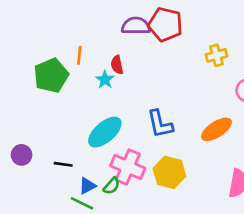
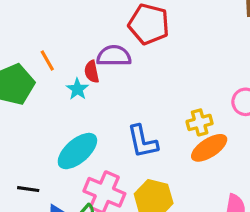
purple semicircle: (136, 26) -> (114, 56), moved
orange line: (79, 55) -> (47, 61), turned -36
yellow cross: (216, 55) -> (200, 122), moved

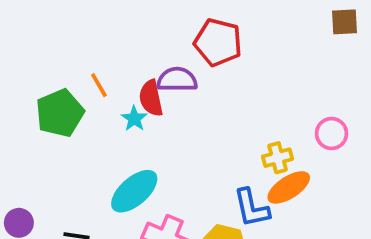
red semicircle: (92, 72) -> (151, 98), size x1.4
blue L-shape: (142, 141) -> (251, 208), moved

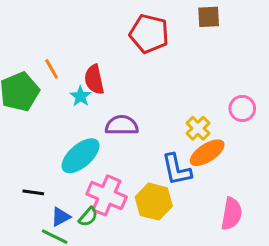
brown square: (345, 22) -> (209, 17), moved
purple semicircle: (177, 80) -> (122, 125), moved
yellow cross: (278, 158) -> (198, 128), turned -30

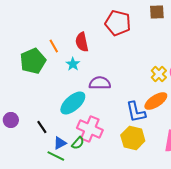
red semicircle: (94, 79) -> (82, 42), moved
yellow cross: (198, 128) -> (159, 74), moved
black line: (33, 192) -> (42, 127), turned 48
yellow hexagon: (154, 202) -> (133, 138), moved

